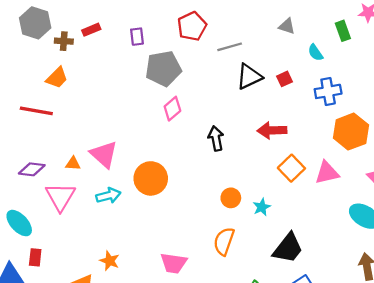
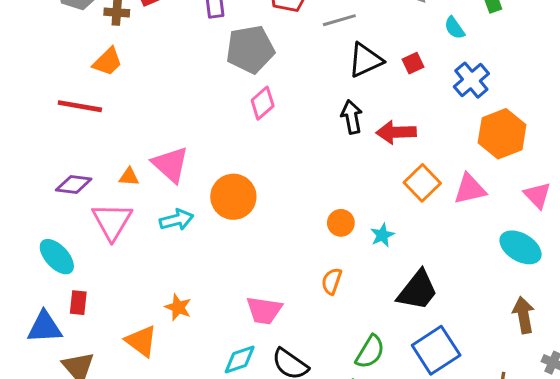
blue cross: (328, 91) -> (471, 80), turned -30
black arrow: (216, 138) -> (352, 117), moved
orange semicircle: (224, 241) -> (332, 281), size x0.7

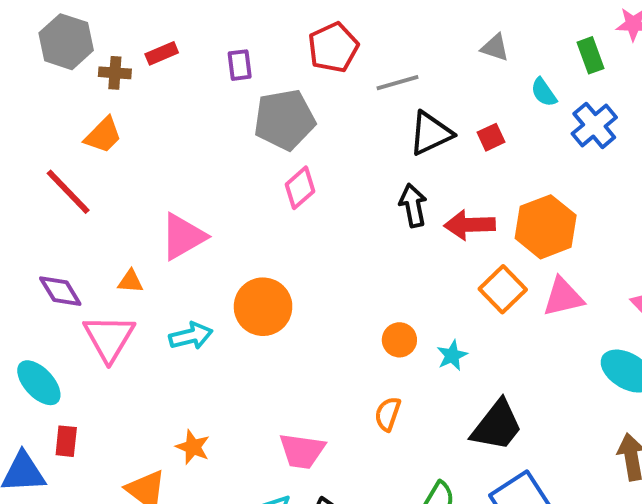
blue cross: (471, 80) -> (594, 125), moved
red line: (80, 106) -> (68, 192), turned 36
orange hexagon: (502, 134) -> (546, 227), moved
pink triangle: (170, 164) -> (183, 237), moved, turned 48
purple diamond: (74, 184) -> (60, 291), turned 52

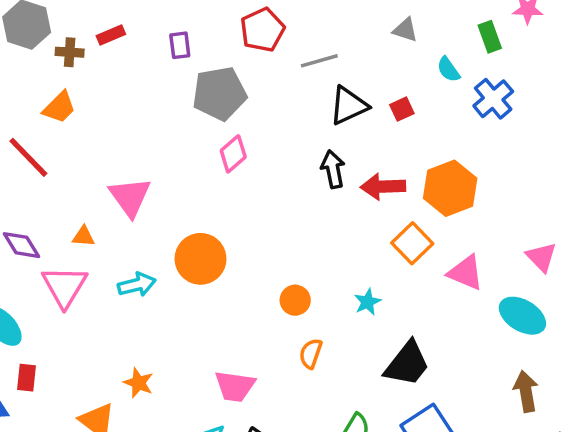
pink triangle: (183, 237) -> (130, 197), turned -36
pink triangle: (563, 297) -> (466, 273), moved, turned 36
orange circle: (399, 340) -> (295, 300), moved

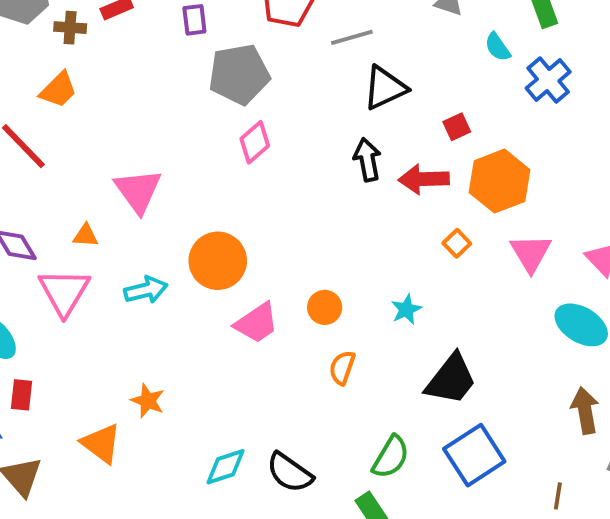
red square: (402, 109) -> (457, 127), moved
orange square: (412, 243) -> (457, 243), size x0.6
pink triangle: (466, 273) -> (531, 253), moved, turned 36
pink trapezoid: (235, 386) -> (257, 323), moved, turned -42

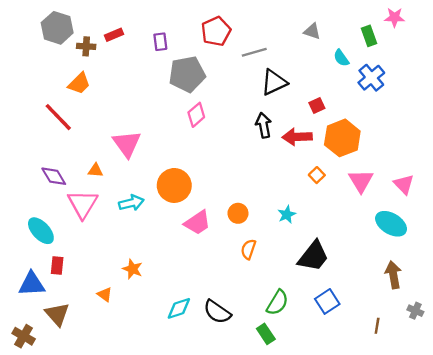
orange triangle: (101, 443) -> (105, 294), size x0.6
blue square: (474, 455) -> (327, 301), size x0.7

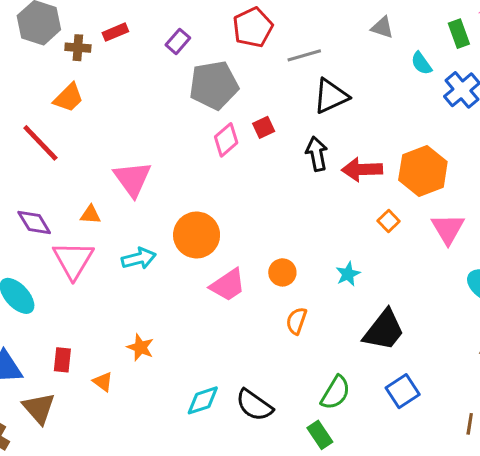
purple rectangle: (160, 42) -> (178, 41), turned 48
red square: (317, 105) -> (264, 127), moved
red rectangle: (57, 265) -> (62, 360), moved

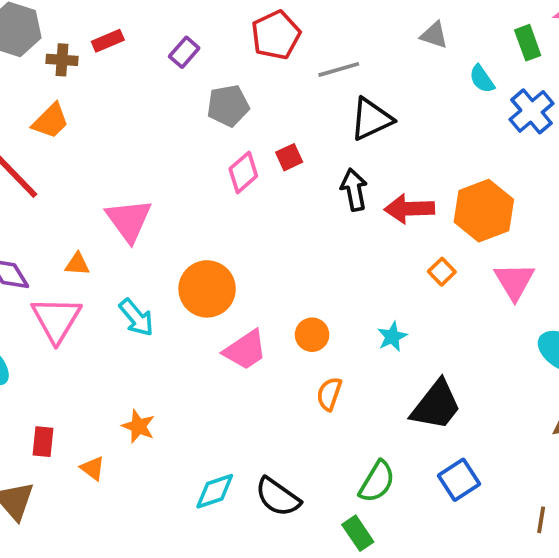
gray pentagon: (214, 85) -> (228, 106), size x0.7
cyan arrow: (139, 258) -> (136, 318), turned 64

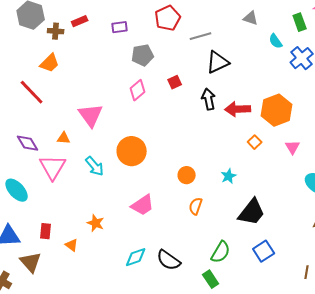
purple rectangle: (184, 52) -> (120, 27), turned 42
pink diamond: (243, 172) -> (138, 90), moved
pink triangle: (514, 281) -> (293, 147), size x0.7
pink trapezoid: (245, 350) -> (143, 205), moved

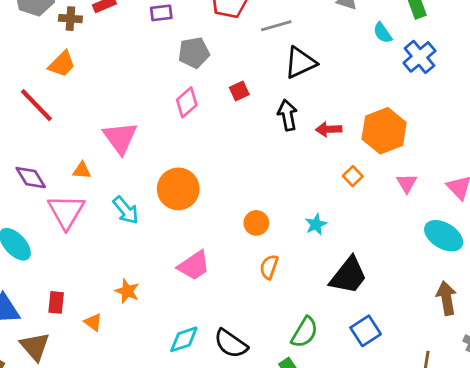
red arrow: (238, 109) -> (329, 129), size x0.7

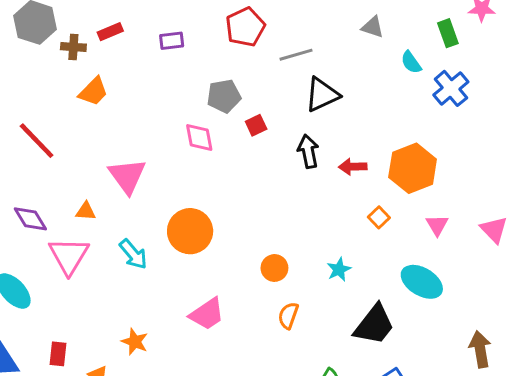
gray pentagon: (194, 53) -> (224, 96), moved
orange trapezoid: (62, 64) -> (93, 91), moved
pink diamond: (187, 102) -> (199, 138), turned -60
cyan ellipse: (444, 236) -> (422, 282), moved

